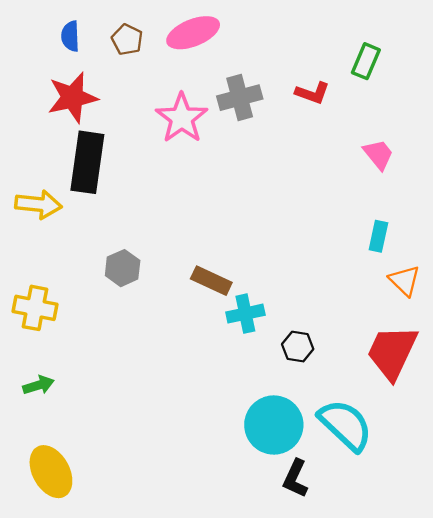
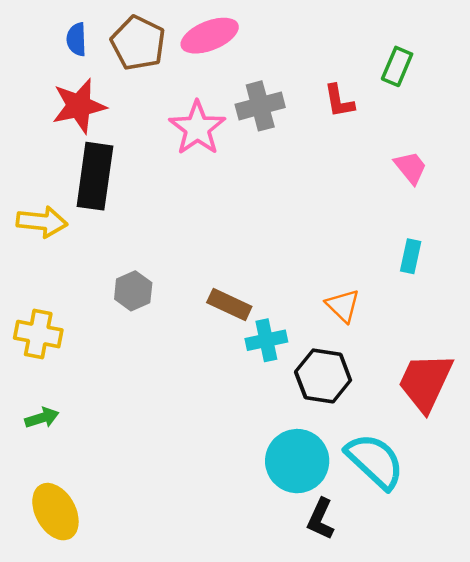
brown pentagon: (127, 40) -> (138, 43), size x1.6
red L-shape: (312, 93) -> (339, 101), turned 60
orange triangle: (405, 281) -> (343, 306), moved
black hexagon: (298, 347) -> (323, 376), size x1.6

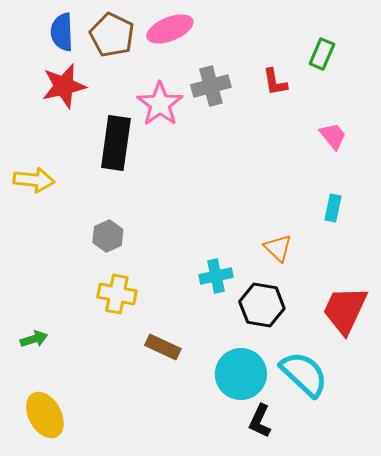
blue semicircle: (76, 39) -> (62, 32), size x1.4
black rectangle: (95, 176) -> (116, 143), moved
brown rectangle: (229, 304) -> (163, 347), moved
yellow cross: (38, 334) -> (117, 294), moved

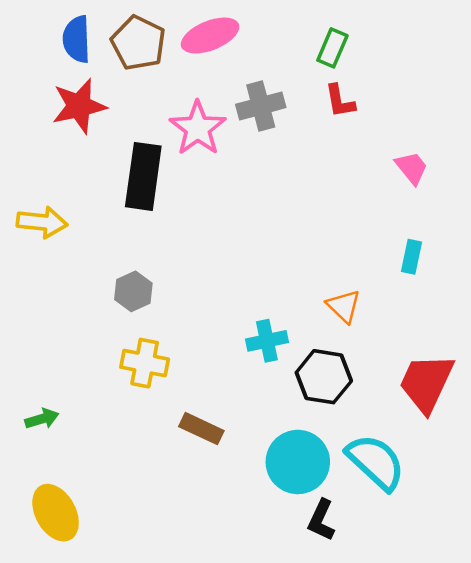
green rectangle: (322, 54) -> (332, 48), moved

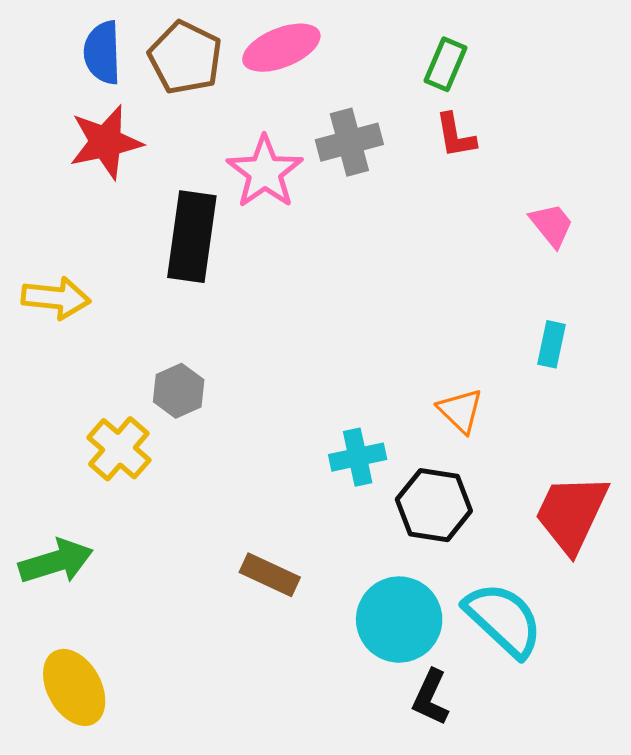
yellow cross: (145, 363) -> (119, 449), moved, turned 30
green arrow: (42, 419) -> (56, 561), size x1.6

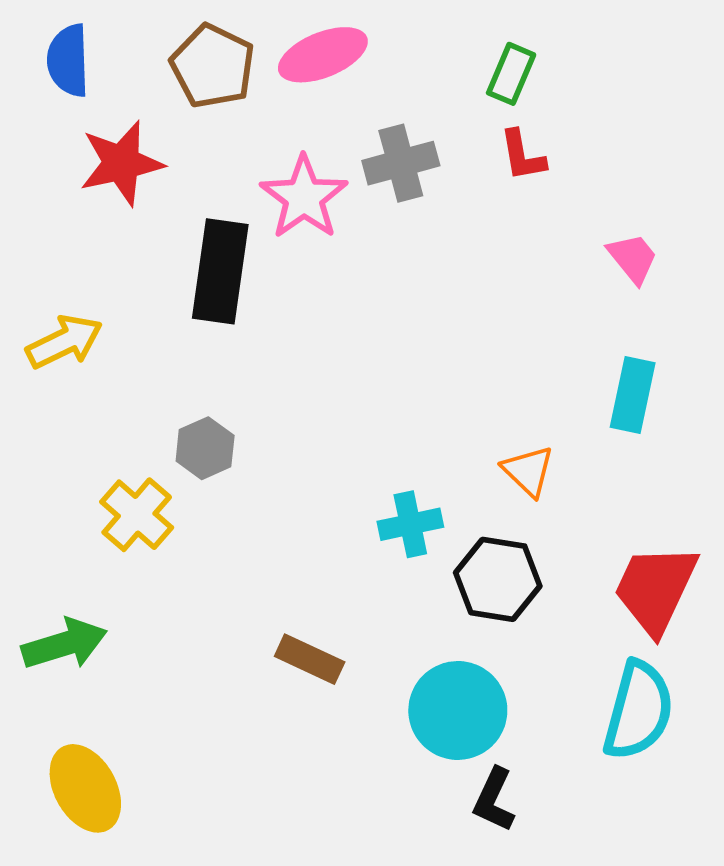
blue semicircle: (102, 53) -> (68, 60), moved
yellow arrow: (56, 298) -> (64, 342), turned -32
cyan rectangle: (552, 344) -> (633, 395), size x1.4
cyan semicircle: (504, 620) -> (638, 710), moved, turned 62

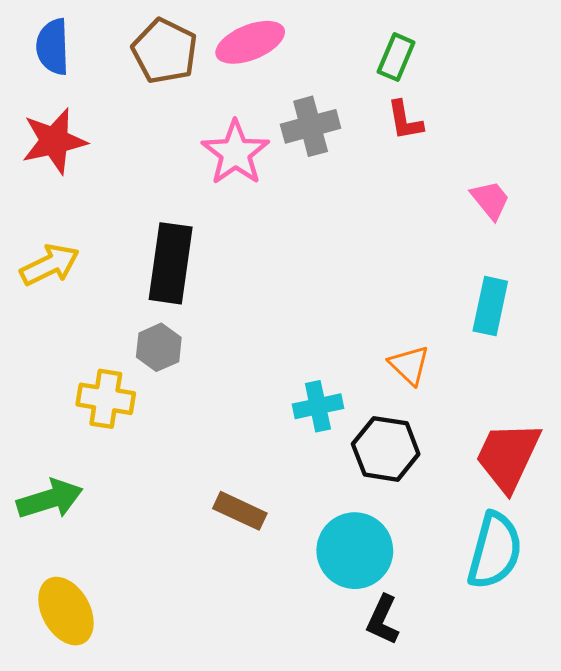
red star: (121, 163) -> (54, 141), moved
black rectangle: (220, 271) -> (171, 263), moved
yellow cross: (137, 515) -> (106, 399), turned -32

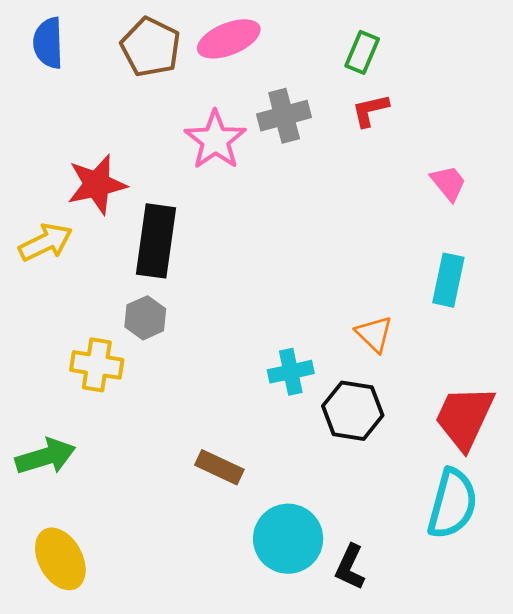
red L-shape: (405, 120) -> (370, 110), turned 87
red star: (54, 141) -> (97, 184), moved
cyan circle: (355, 551) -> (288, 539), moved

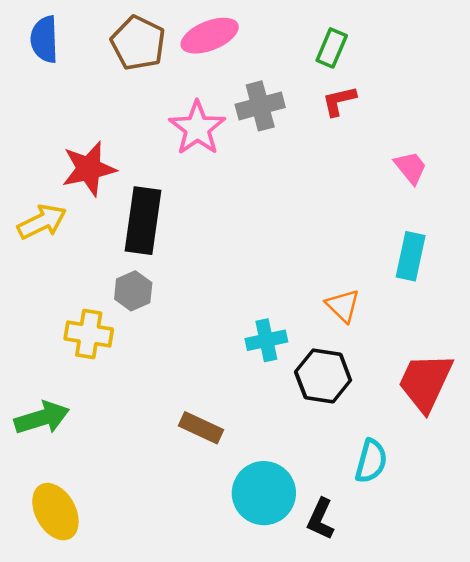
cyan semicircle: (452, 504) -> (371, 461), moved, size x0.7

